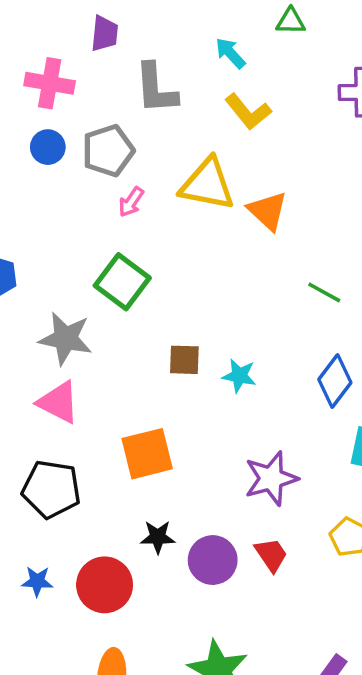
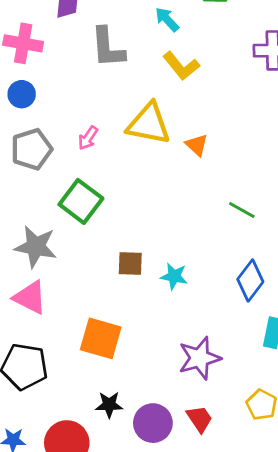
gray pentagon: (108, 151) -> (32, 149), moved
orange triangle: (268, 211) -> (197, 145), size x0.7
orange square: (147, 454) -> (101, 338), turned 30

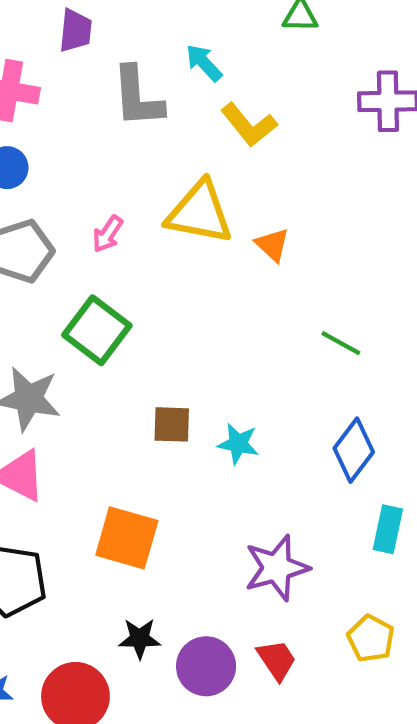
cyan arrow: (167, 19) -> (204, 63), moved

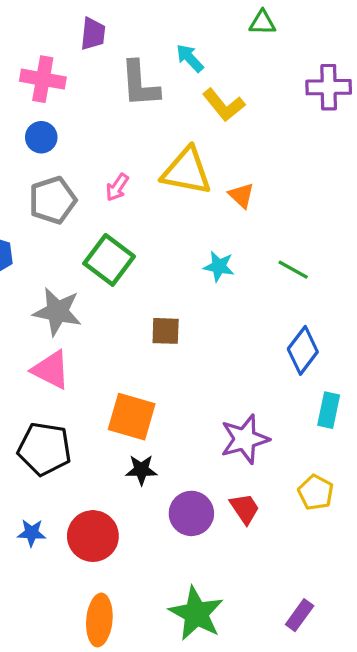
cyan star: (238, 444) -> (219, 266), moved
black star: (140, 638) -> (141, 470), moved

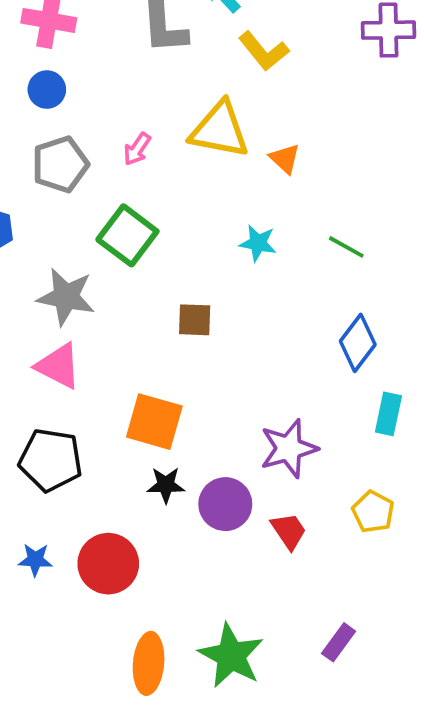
purple circle: (191, 513) -> (225, 504), moved
purple rectangle: (300, 615) -> (339, 642), moved
orange ellipse: (99, 620) -> (149, 663), moved

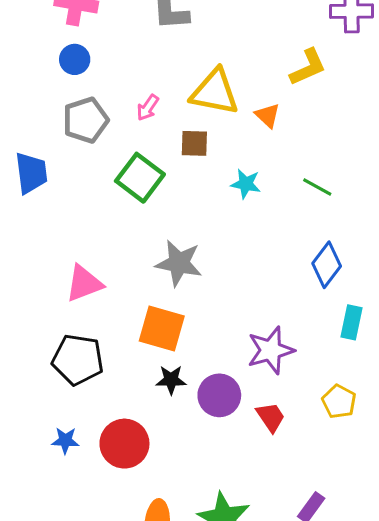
yellow L-shape: (264, 51) -> (308, 67), moved, turned -75
gray star: (66, 297) -> (179, 263), moved
brown square: (195, 320) -> (194, 143), moved
pink triangle: (58, 366) -> (84, 283), turned -48

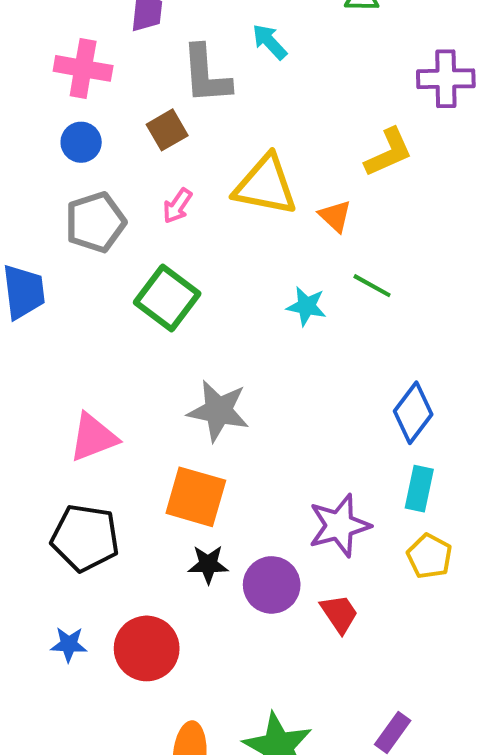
brown square: (194, 143) -> (167, 130), moved, turned -32
green line: (317, 187) -> (372, 286), moved
cyan rectangle: (352, 322) -> (419, 489), moved
yellow pentagon: (339, 402) -> (429, 556), moved

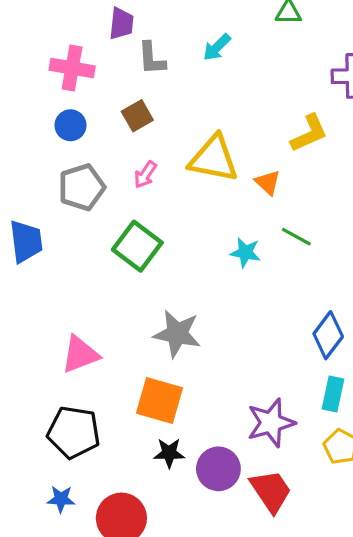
cyan arrow: (270, 42) -> (217, 47), turned -92
gray L-shape: (206, 75) -> (152, 58), moved, size x0.7
red trapezoid: (339, 614) -> (271, 491), size x1.4
blue star: (69, 644) -> (61, 499), moved

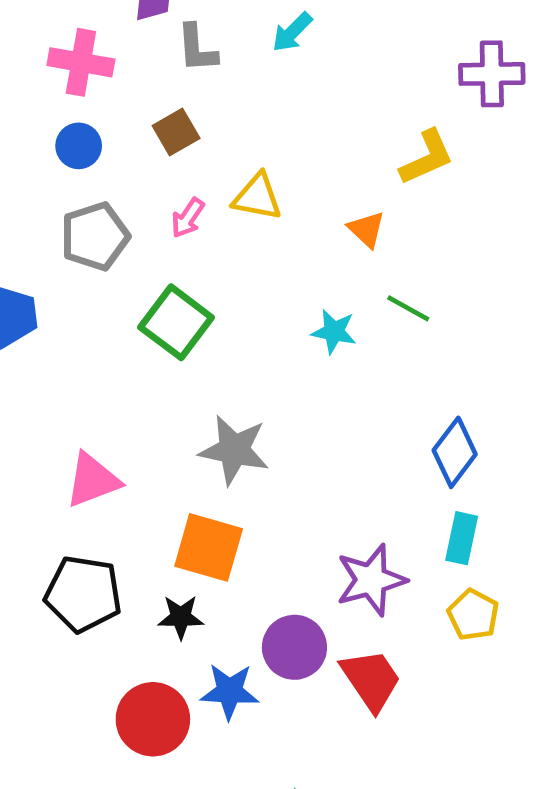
yellow triangle: (214, 159) -> (257, 197), moved, size x0.7
black star: (169, 453) -> (181, 617), moved
blue star: (61, 499) -> (229, 691), moved, size x1.4

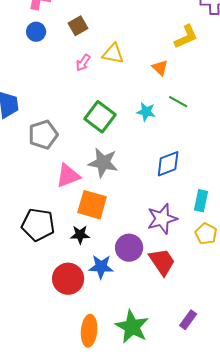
gray pentagon: (95, 236) -> (43, 135), moved
green square: (176, 322) -> (100, 117), moved
blue diamond: (455, 452) -> (168, 164), moved, turned 32
pink triangle: (93, 480) -> (68, 176), moved

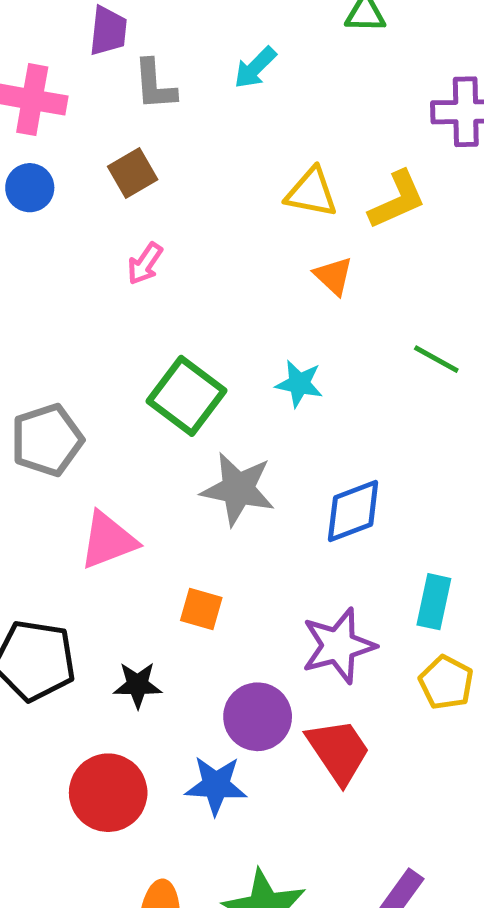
yellow triangle: (113, 54) -> (311, 193), moved
green line: (178, 102) -> (436, 359), moved
gray star: (103, 163) -> (238, 489), moved
orange square: (92, 205) -> (201, 609), moved, size x0.6
blue star: (101, 267) -> (216, 785), moved

